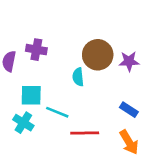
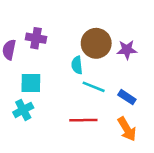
cyan line: (57, 112) -> (94, 87), moved
cyan cross: (23, 123) -> (23, 110), turned 30

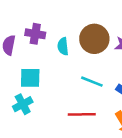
cyan semicircle: (77, 65) -> (63, 46), moved

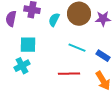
cyan semicircle: (63, 46) -> (54, 20), turned 32

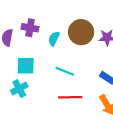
cyan line: (77, 48) -> (65, 71), moved

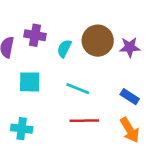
cyan cross: (19, 89) -> (22, 129), moved, turned 35

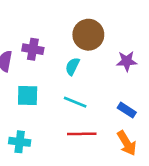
brown circle: (98, 41) -> (88, 35), moved
cyan semicircle: (64, 49) -> (72, 66), moved

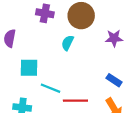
purple cross: (33, 49) -> (45, 13), moved
cyan line: (75, 102) -> (51, 88), moved

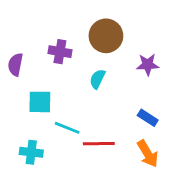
purple cross: (45, 13) -> (60, 52), moved
cyan semicircle: (68, 43) -> (97, 79), moved

